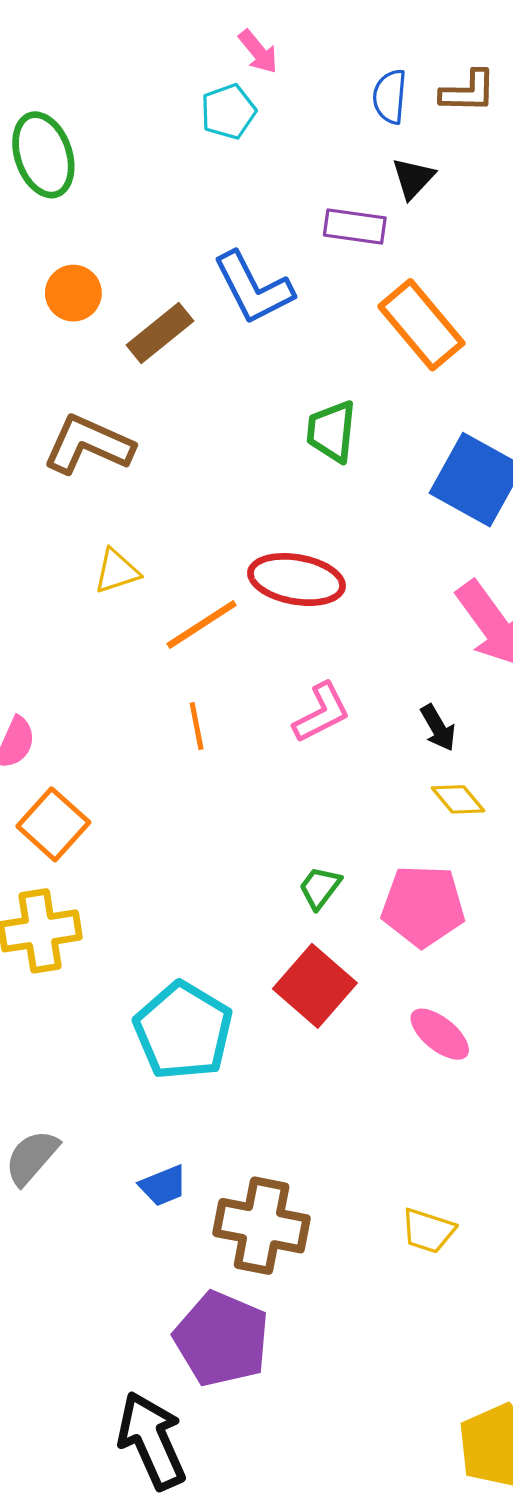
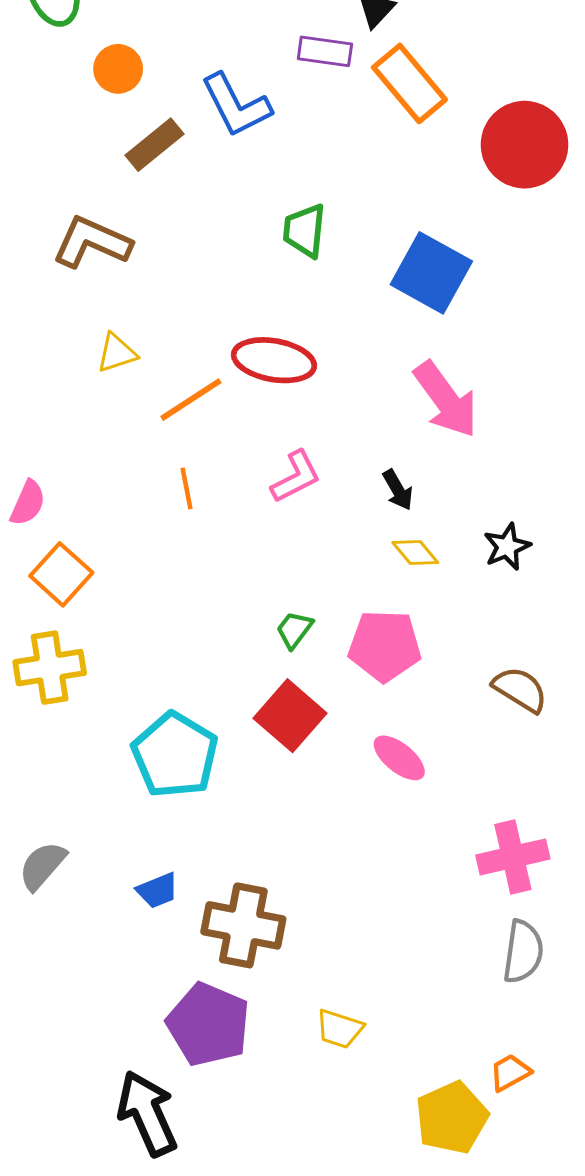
orange circle: (73, 293) -> (118, 69), moved
orange rectangle: (421, 325) -> (409, 83), moved
yellow trapezoid: (428, 1231) -> (340, 1029), moved

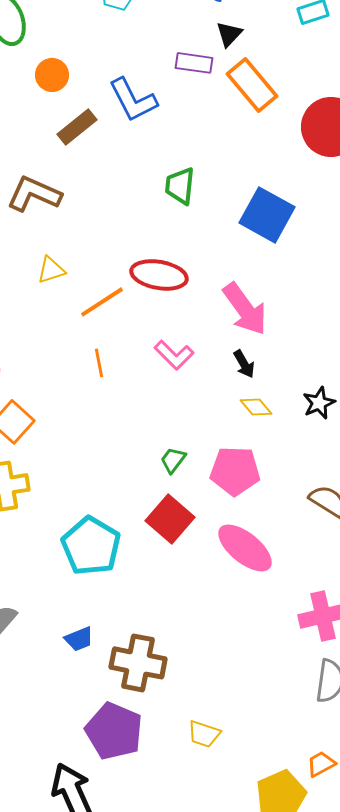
pink arrow: (446, 400) -> (245, 309), moved
pink L-shape: (296, 477) -> (174, 355), turned 72
pink ellipse: (399, 758) -> (245, 548), size x1.5

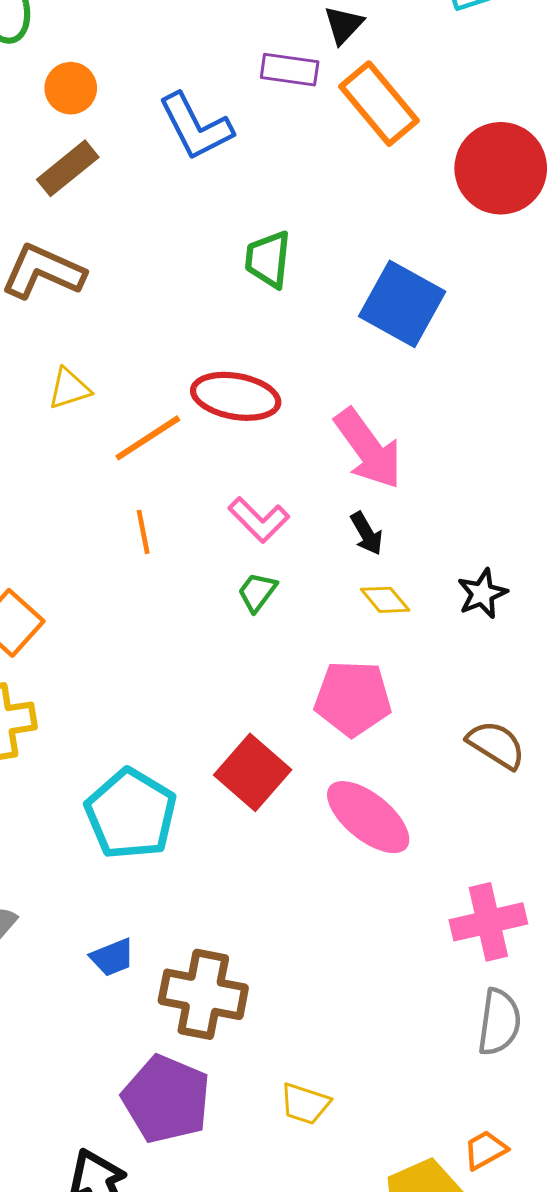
brown rectangle: (77, 127) -> (68, 168), moved
green trapezoid: (173, 460) -> (257, 592), moved

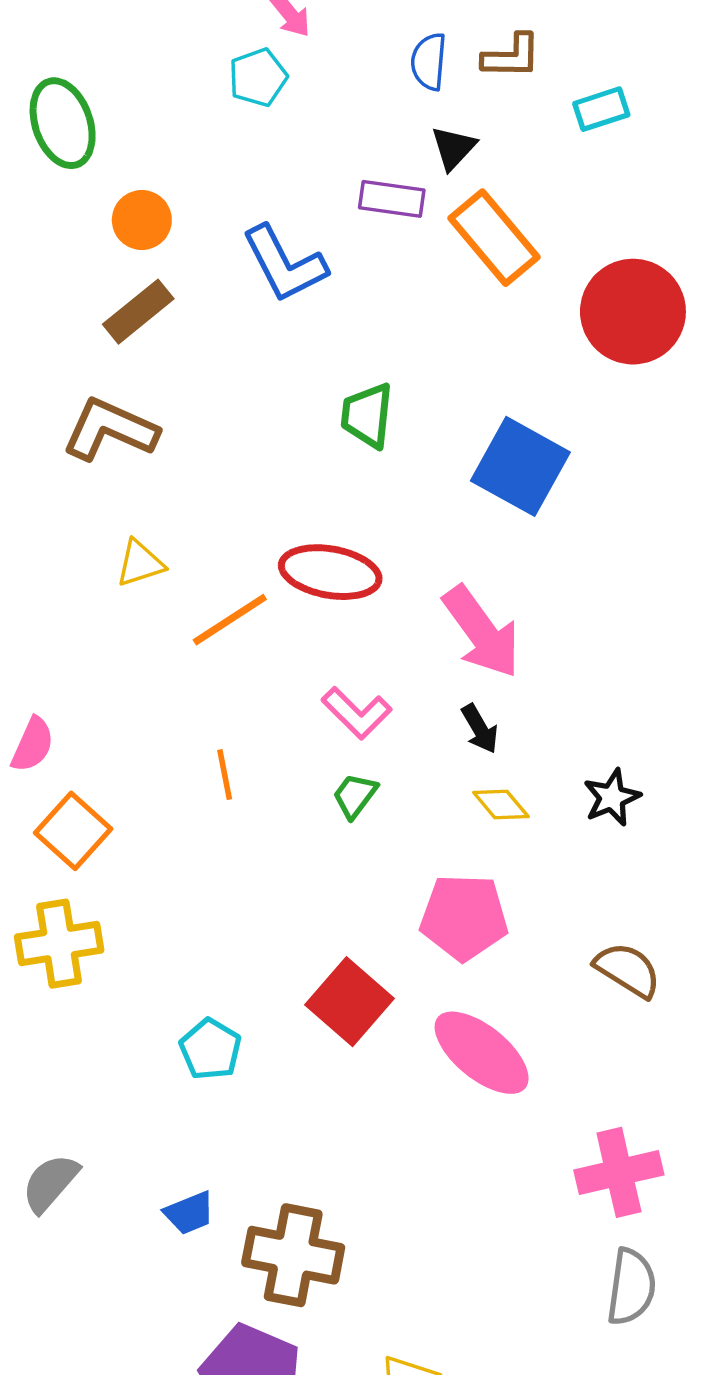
orange line: (143, 532) -> (225, 775), moved
cyan pentagon: (131, 814) -> (210, 1049), size x0.6

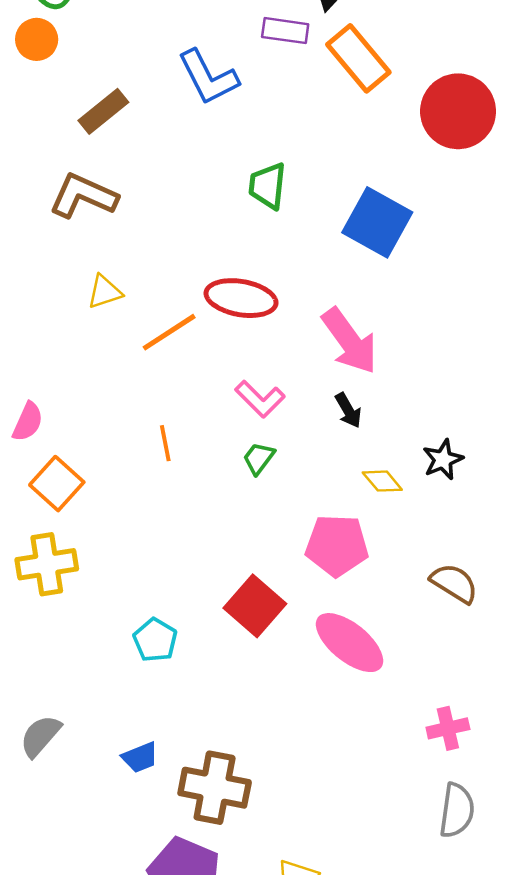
orange circle: (142, 220) -> (37, 39), moved
yellow diamond: (501, 804) -> (382, 481), moved
pink cross: (619, 1172) -> (448, 728), size x0.7

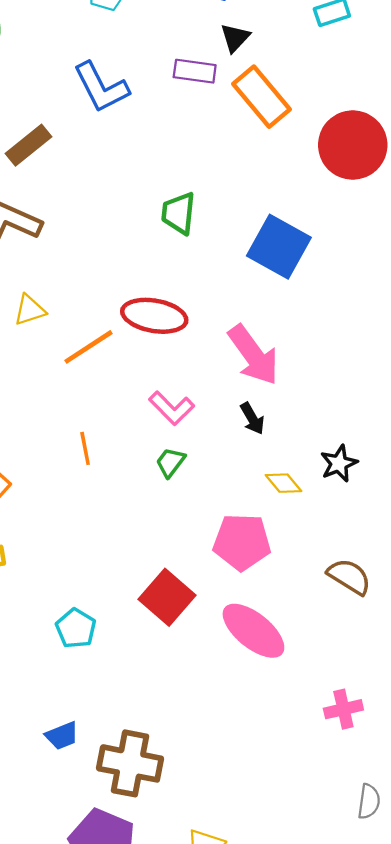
blue L-shape: (208, 77) -> (101, 87), moved
gray semicircle: (457, 810) -> (369, 801), moved, size x0.7

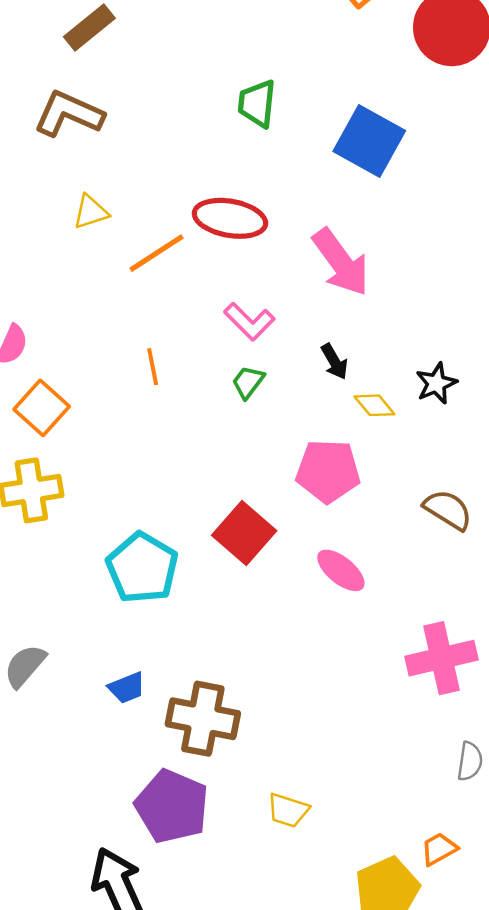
black arrow: (252, 418) -> (334, 361), moved
cyan pentagon: (76, 628) -> (142, 568), size x1.6
pink ellipse: (253, 631) -> (341, 570), size x0.7
pink cross: (343, 709) -> (441, 658), size x1.6

